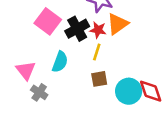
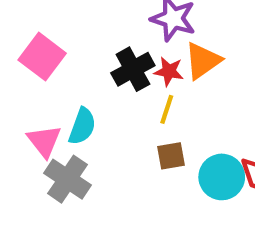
pink square: (48, 21) -> (42, 57), moved
cyan semicircle: (60, 62) -> (82, 126), moved
gray cross: (39, 92) -> (67, 179), size x1.5

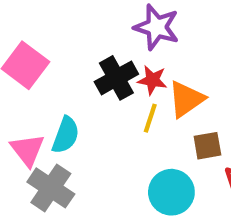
orange triangle: (203, 61) -> (186, 99), moved
brown square: (171, 156) -> (207, 146), moved
cyan circle: (222, 177) -> (171, 192), moved

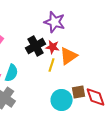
brown square: (207, 146) -> (79, 92), moved

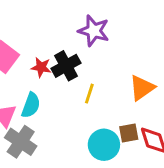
red star: (53, 47) -> (41, 67), moved
orange triangle: (69, 56) -> (142, 88), moved

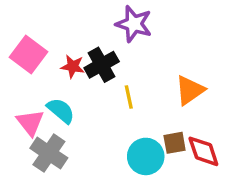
yellow line: (89, 94) -> (129, 97), turned -30
cyan semicircle: (31, 105) -> (61, 111), turned -70

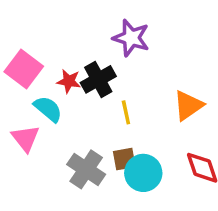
cyan semicircle: (61, 111) -> (48, 109), moved
brown square: (175, 143) -> (124, 159), moved
gray cross: (49, 153) -> (86, 169), moved

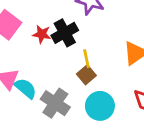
cyan semicircle: (48, 109) -> (26, 88), moved
brown square: (124, 159) -> (86, 75), moved, turned -30

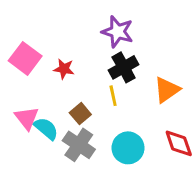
black cross: (65, 33) -> (124, 67), moved
brown square: (86, 75) -> (80, 114), moved

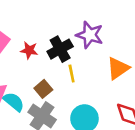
purple star: (118, 32) -> (90, 35), moved
black cross: (124, 67) -> (60, 49), moved

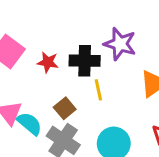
black cross: (60, 49) -> (85, 61), turned 30

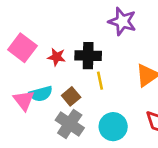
purple star: (120, 44) -> (122, 21), moved
cyan semicircle: (29, 124) -> (41, 94), moved, turned 125

